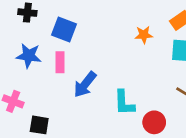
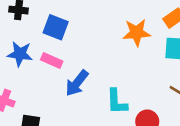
orange star: (144, 35) -> (137, 33), size x1.5
pink rectangle: (60, 62) -> (52, 60), turned -66

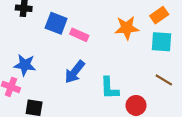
blue star: (20, 54) -> (25, 65), moved
pink rectangle: (52, 60) -> (79, 35), moved

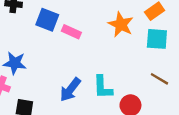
orange star: (127, 28) -> (121, 25), turned 30
blue arrow: (75, 72) -> (70, 90), moved

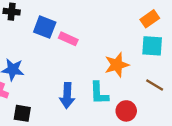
orange star: (121, 25) -> (117, 65), moved, turned 30
blue arrow: (70, 90) -> (67, 96), turned -35

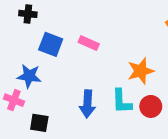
blue square: (45, 27) -> (51, 44), moved
red circle: (126, 111) -> (151, 106), moved

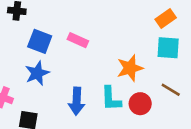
blue star: (29, 76) -> (37, 73), moved, turned -30

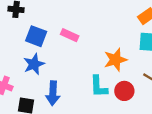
blue arrow: (77, 101) -> (53, 93), moved

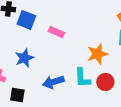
blue square: (36, 36) -> (26, 20), moved
blue arrow: (53, 93) -> (53, 82), moved, turned 70

